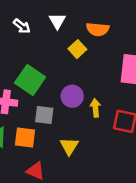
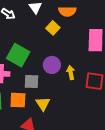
yellow triangle: (69, 146) -> (43, 104), moved

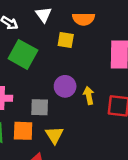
yellow square: (53, 28) -> (66, 40), turned -32
green square: (18, 55) -> (23, 54), moved

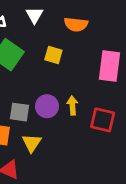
yellow square: (66, 40) -> (53, 55), moved
purple circle: (65, 86) -> (47, 106), moved

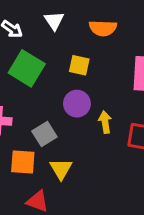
purple circle: (47, 106) -> (77, 104), moved
gray square: (20, 112) -> (44, 134), turned -36

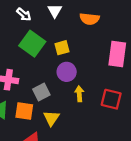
yellow square: (79, 65) -> (62, 48), moved, turned -32
yellow arrow: (105, 122) -> (79, 94), moved

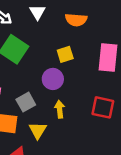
yellow square: (62, 48) -> (65, 54), moved
yellow arrow: (79, 94) -> (60, 109), moved

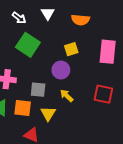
gray square: (26, 102) -> (38, 90), turned 35
yellow arrow: (60, 109) -> (67, 96), turned -40

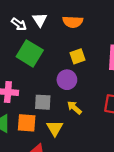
white triangle: (48, 13) -> (40, 20), moved
orange semicircle: (81, 20) -> (73, 22), moved

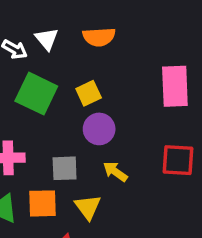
yellow square: (77, 56) -> (89, 93), moved

